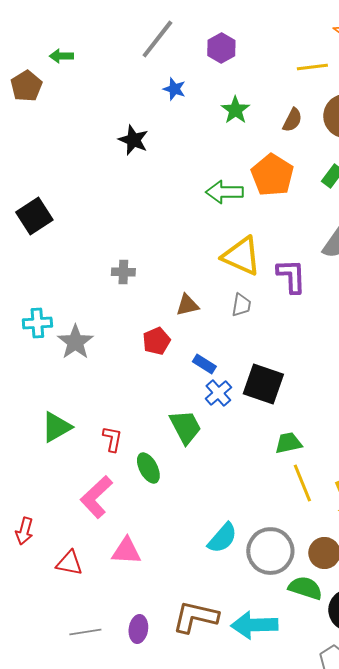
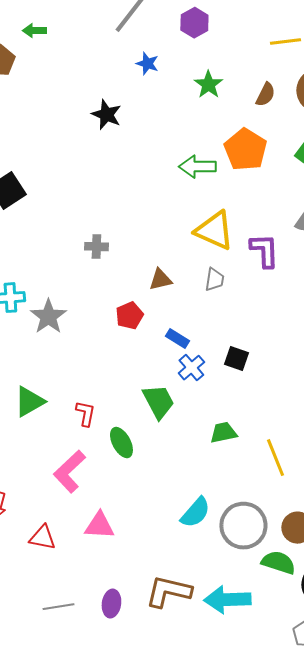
black square: (263, 384) -> (236, 359), size x0.6
green trapezoid: (288, 443) -> (223, 433), moved

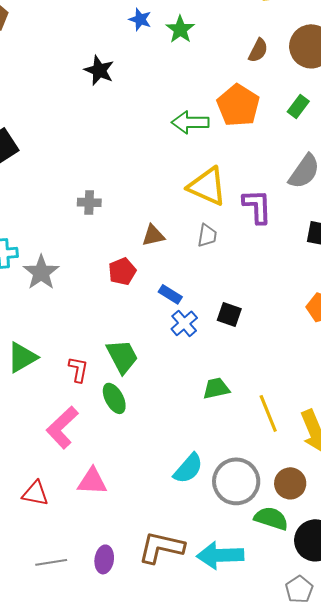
green star: (208, 85) -> (180, 29), moved
green trapezoid: (158, 402) -> (122, 356), moved

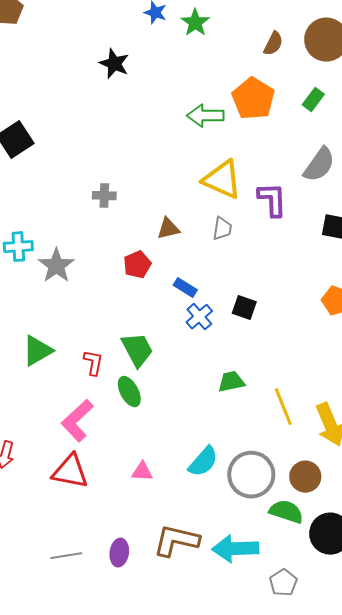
pink triangle: (92, 481) -> (142, 472), moved, size x0.7
red triangle: (35, 493) -> (70, 472), moved, size x1.4
gray pentagon: (299, 589) -> (283, 583), moved

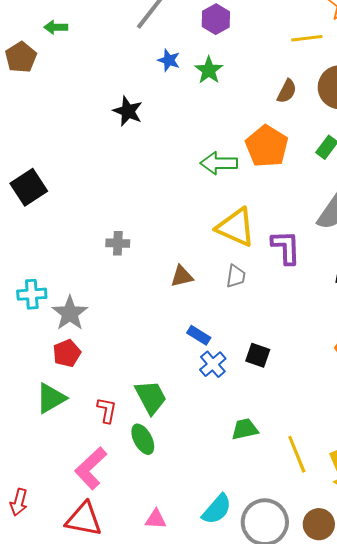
red pentagon: (137, 265) -> (67, 353), moved

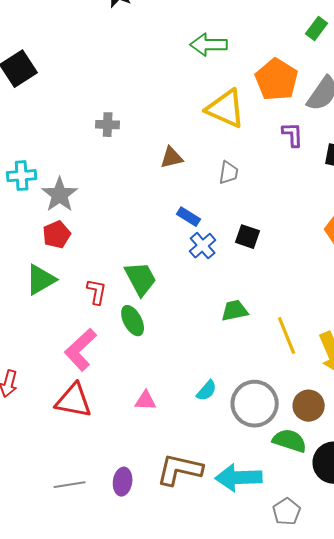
orange pentagon: (267, 146) -> (277, 80), moved
purple L-shape: (286, 247) -> (293, 135), moved, size x0.7
gray trapezoid: (236, 276) -> (229, 173), moved
cyan semicircle: (217, 509) -> (207, 391), size x0.7

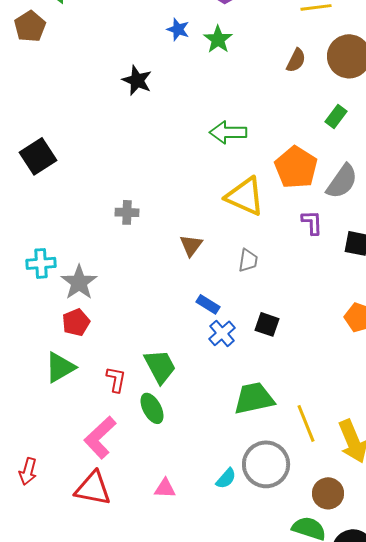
brown triangle: (172, 158) -> (191, 245), turned -40
green trapezoid: (235, 311) -> (254, 398), size x1.5
gray circle: (255, 404) -> (266, 464), moved

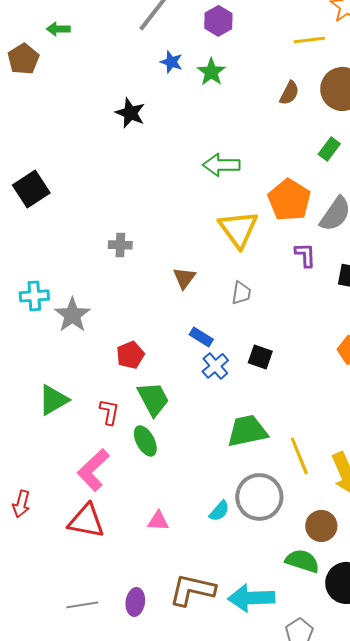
yellow triangle: (245, 196) -> (238, 229), turned 30
red pentagon: (76, 322) -> (130, 355), moved

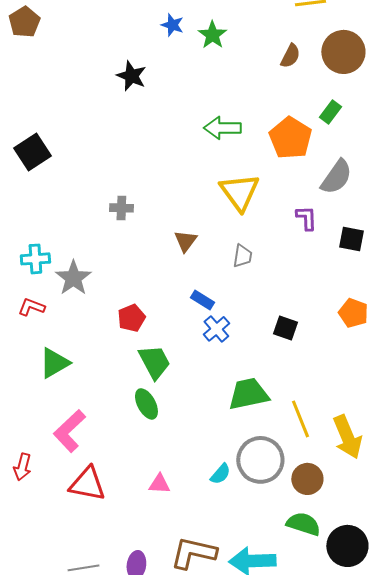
orange pentagon: (289, 200) -> (290, 138), moved
black square: (260, 357) -> (285, 328), moved
red L-shape: (109, 412) -> (31, 307), moved, turned -80
pink L-shape: (93, 470) -> (69, 431), moved
brown circle: (321, 526) -> (307, 479), moved

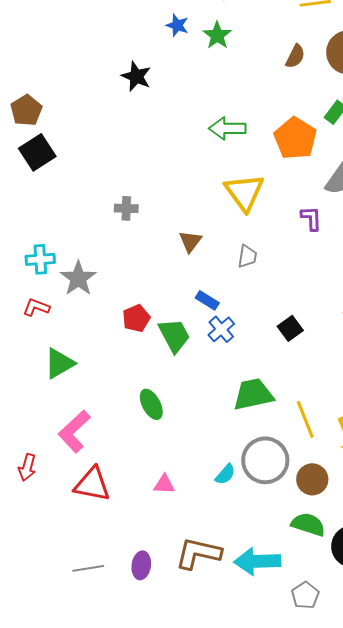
brown pentagon: (24, 22) -> (26, 110), moved
black square: (285, 328) -> (290, 328), turned 35
green trapezoid: (154, 362) -> (174, 335), moved

